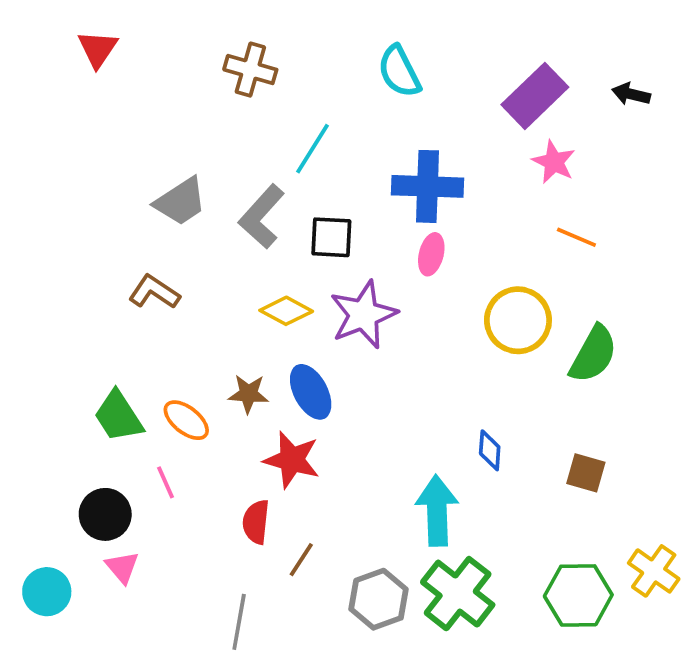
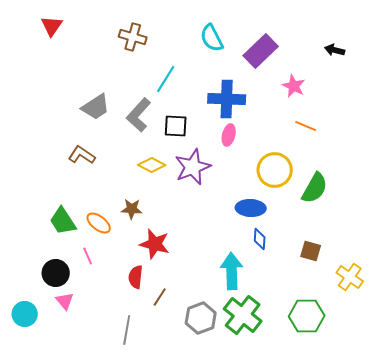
purple rectangle: (535, 96) -> (261, 51), moved
blue ellipse: (311, 392) -> (251, 208), moved, turned -60
yellow cross: (654, 571) -> (350, 277), moved

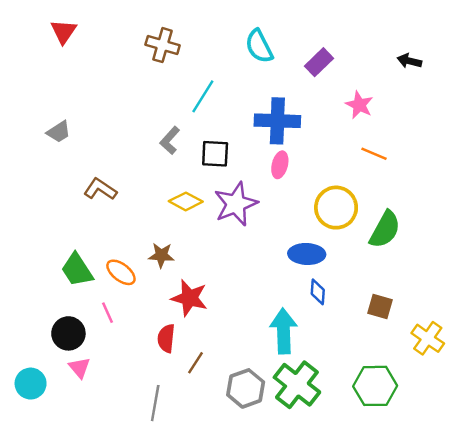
purple rectangle: (261, 51) -> (319, 62), size x0.7
gray trapezoid: (96, 107) -> (59, 132), moved, size x0.7
gray L-shape: (139, 115) -> (170, 140), size x0.7

